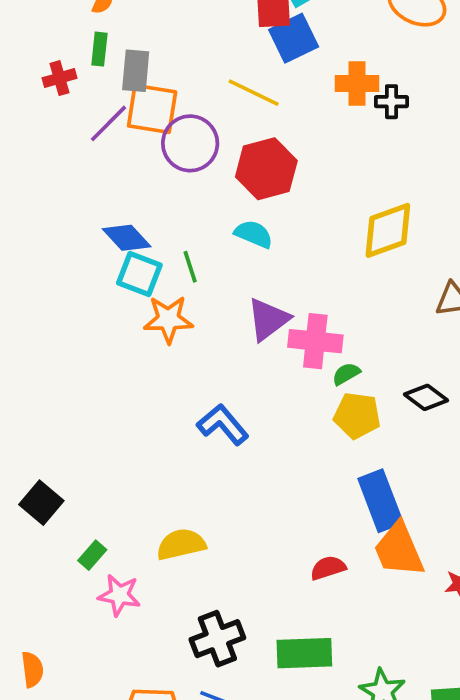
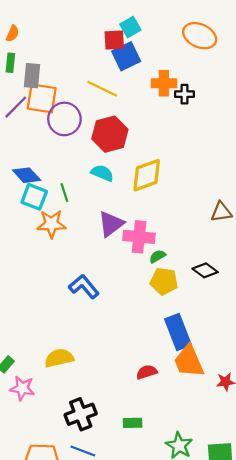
yellow diamond: (388, 230) -> (147, 175), moved
green rectangle: (304, 653) -> (133, 423), size x0.6

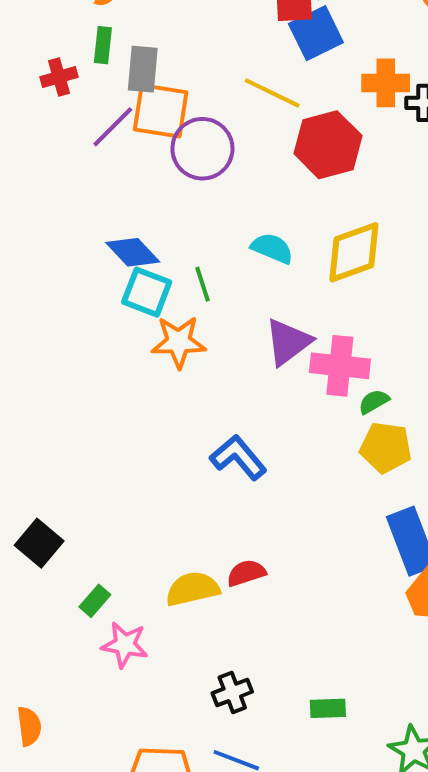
red hexagon: (110, 134) -> (328, 145), moved
red semicircle: (147, 372) -> (246, 573), moved
black cross: (81, 414) -> (232, 692), size x0.7

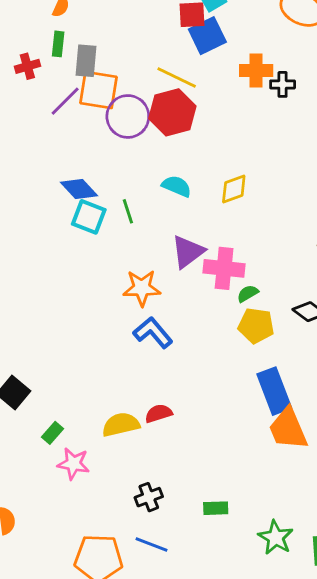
red hexagon: (328, 145) -> (172, 112), moved
yellow diamond: (354, 252) -> (234, 189), size x0.7
orange star: (179, 342) -> (142, 288), moved

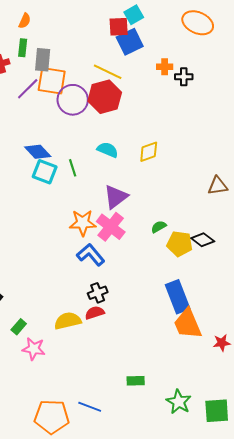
orange cross: (256, 70) -> (165, 67), size x0.7
pink cross: (224, 268) -> (111, 227), moved, turned 32
yellow pentagon: (256, 326) -> (180, 244), moved
black cross: (149, 497) -> (98, 293), moved

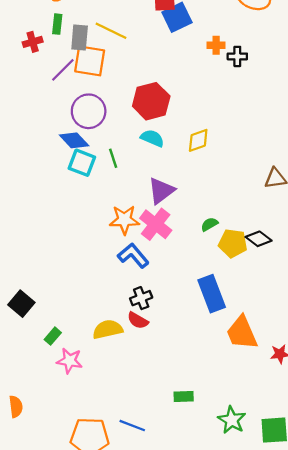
yellow line: (108, 72) -> (111, 31), moved
red hexagon: (105, 97) -> (151, 101), moved
purple circle: (73, 100) -> (89, 111), moved
blue rectangle: (178, 297) -> (212, 294), moved
red semicircle: (95, 313) -> (138, 320), turned -132

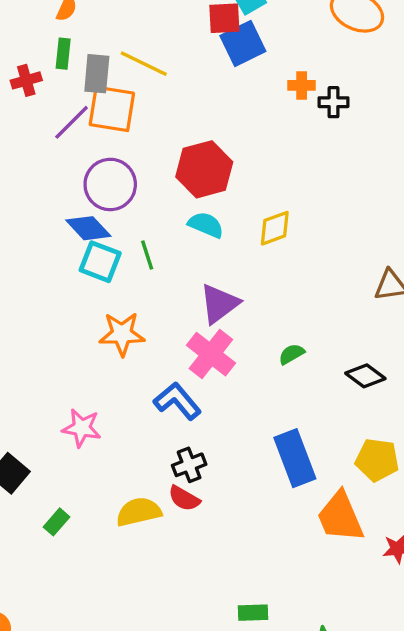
orange star: (124, 220) -> (122, 334), moved
yellow pentagon: (233, 243) -> (377, 460), moved
pink star: (70, 361) -> (82, 428), moved

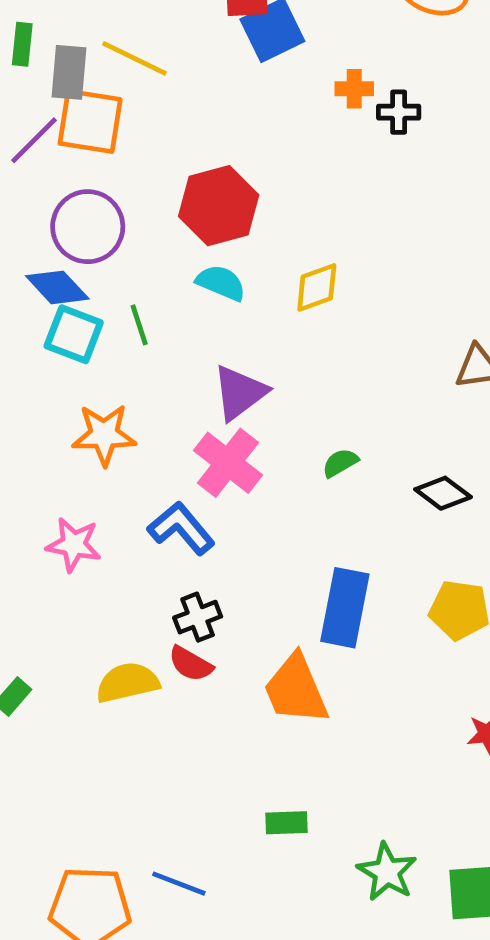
pink star: (82, 428) -> (74, 545), moved
blue rectangle: (295, 458) -> (345, 608), turned 32
orange trapezoid: (340, 517) -> (296, 690), moved

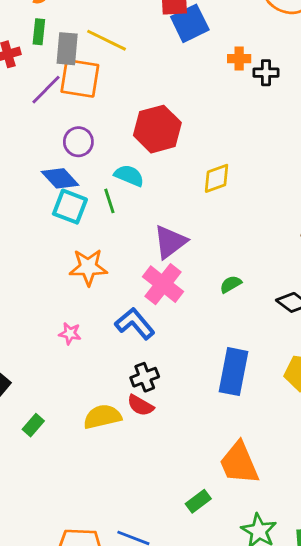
purple circle: (88, 227) -> (78, 142), size x0.7
cyan semicircle: (221, 283) -> (129, 176), moved
pink star: (74, 545) -> (70, 333), size x0.7
orange trapezoid: (296, 690) -> (239, 463), moved
green rectangle: (286, 823) -> (198, 501), turned -35

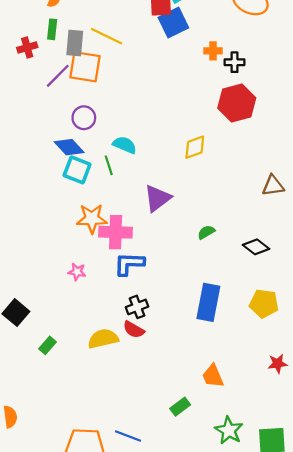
red hexagon: (157, 129) -> (237, 103), moved
pink cross: (163, 284) -> (116, 232), moved, turned -36
blue L-shape: (135, 324) -> (129, 264), turned -48
orange trapezoid: (239, 463) -> (213, 376), size x0.7

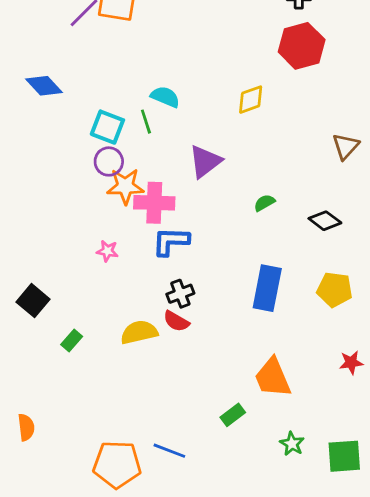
purple circle: (84, 118) -> (109, 161), moved
blue diamond: (69, 147) -> (44, 86), moved
brown triangle: (273, 186) -> (346, 146), turned -40
orange trapezoid: (213, 376) -> (273, 378), size x1.4
green star: (229, 430) -> (292, 444), size x0.7

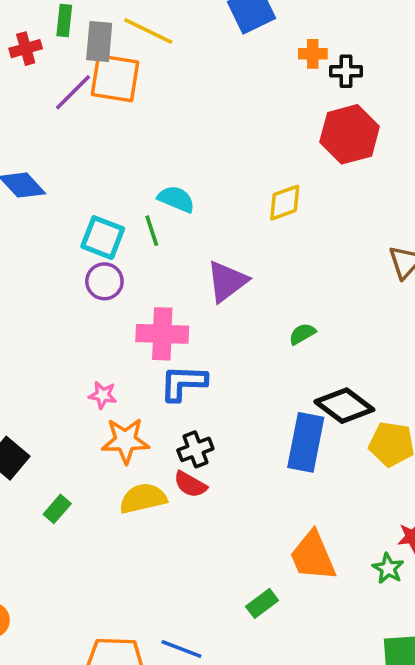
orange star: (125, 186) -> (125, 441), moved
black diamond: (325, 221) -> (344, 406), moved, size x1.4
green star: (292, 444) -> (388, 568), moved

